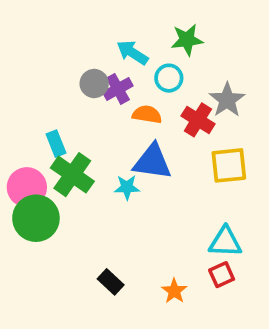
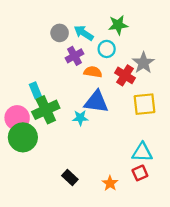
gray circle: (94, 84) -> (60, 33), moved
green cross: (72, 175) -> (46, 110), turned 30

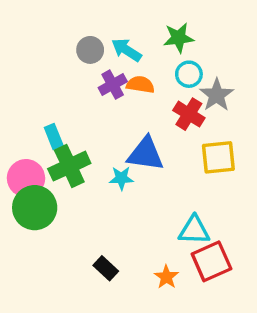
cyan circle: (107, 49) -> (189, 74), moved
orange semicircle: (93, 72) -> (140, 85), moved
cyan triangle: (142, 152) -> (194, 230), moved
red square: (140, 173) -> (211, 261), size x1.6

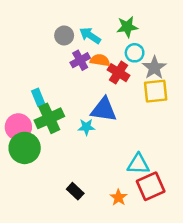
red cross: (189, 114) -> (119, 73), moved
yellow square: (218, 157) -> (156, 91), moved

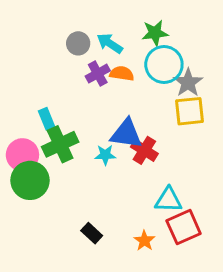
cyan circle: (135, 53) -> (164, 64), size x1.6
red cross: (119, 73) -> (144, 150), moved

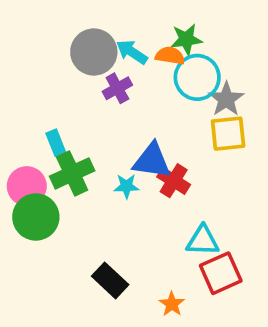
gray circle: (78, 43) -> (94, 52), size x1.6
orange semicircle: (122, 74) -> (170, 56), moved
black rectangle: (92, 233) -> (110, 280), size x1.4
orange star: (144, 241) -> (172, 304), moved

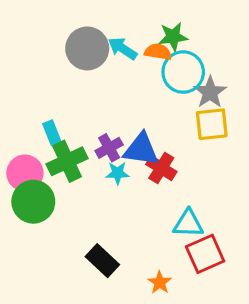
purple cross: (117, 88) -> (109, 148), moved

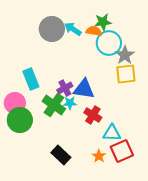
cyan rectangle: (52, 133) -> (31, 79), size x1.5
green cross: (67, 161) -> (54, 105), moved, turned -30
red cross: (161, 168) -> (93, 115), moved
orange star: (160, 282) -> (99, 156), moved

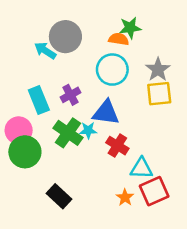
cyan arrow: (73, 29) -> (45, 51), moved
cyan circle: (109, 43) -> (112, 70), moved
purple cross: (65, 88) -> (71, 95), moved
black rectangle: (61, 155) -> (59, 196), moved

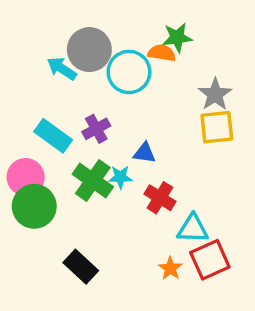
cyan circle: (112, 70) -> (129, 72), moved
cyan rectangle: (39, 100) -> (53, 136), turned -32
blue triangle: (106, 113) -> (144, 153), size x0.6

